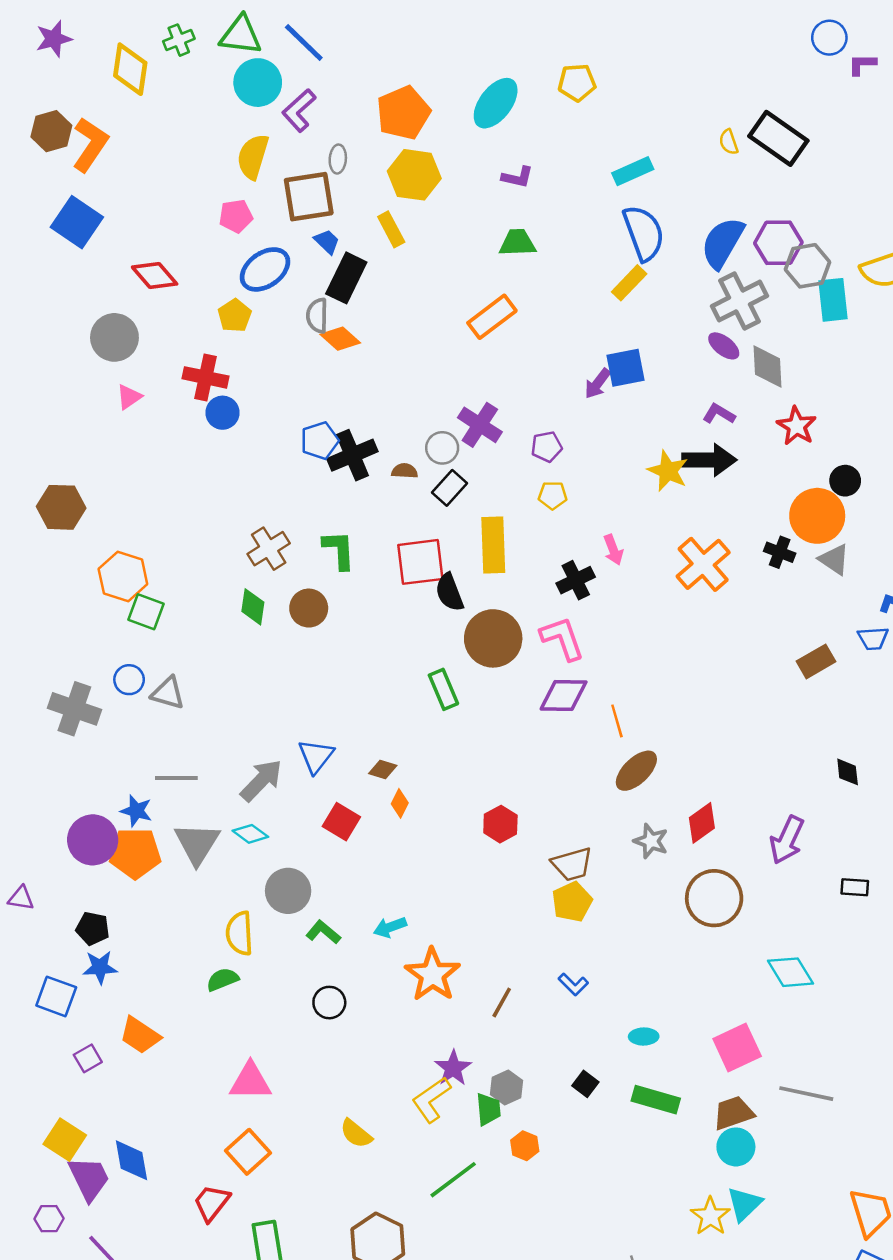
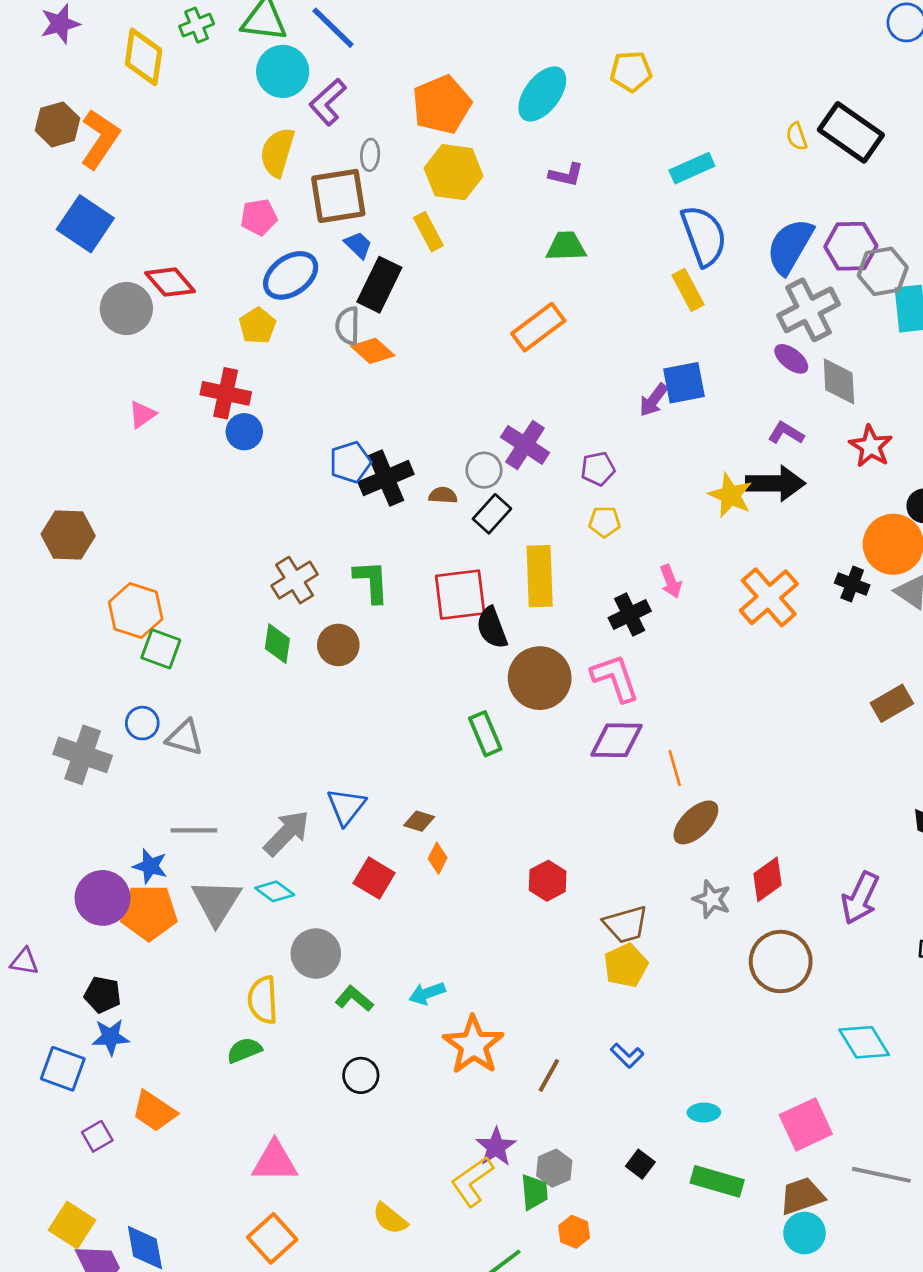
yellow rectangle: (629, 283) -> (688, 290), turned -72
gray circle: (114, 337) -> (126, 309), moved

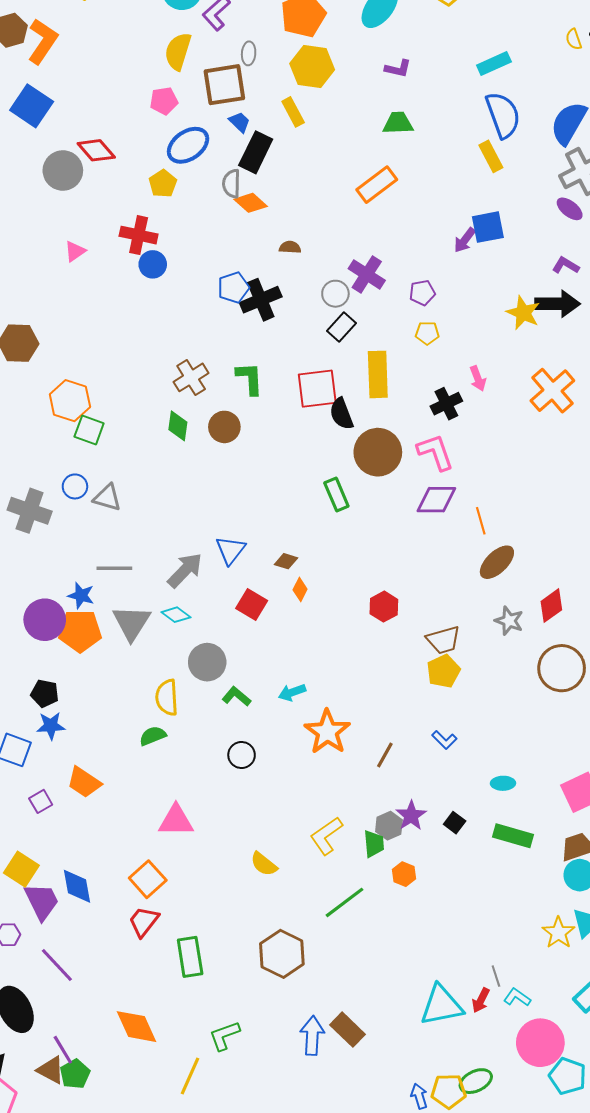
brown semicircle: (443, 495) -> (290, 247), moved
purple star: (496, 1147) -> (411, 816), moved
orange square: (272, 1238) -> (148, 879), moved

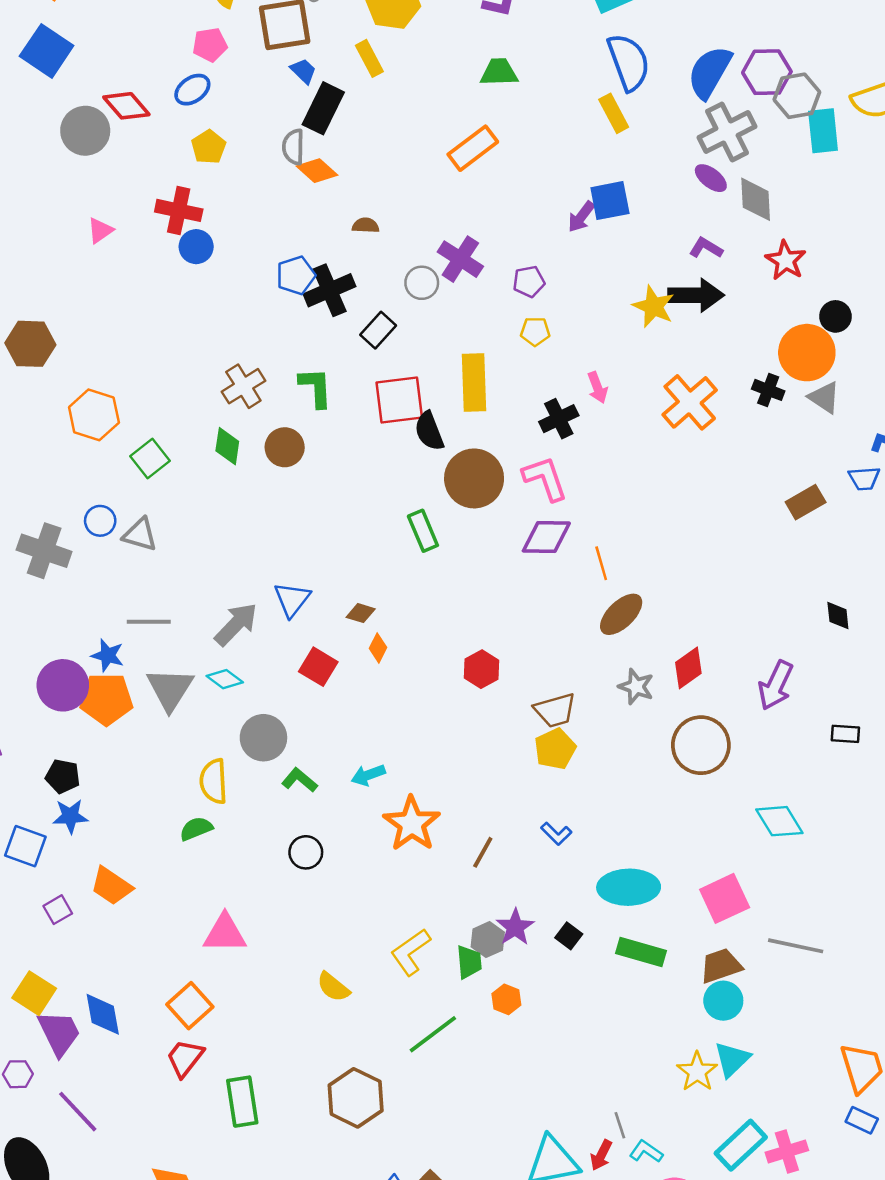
blue ellipse: (188, 145) -> (192, 90), moved, size x0.7
black rectangle: (341, 327) -> (378, 330), moved
green square: (89, 430) -> (150, 459), moved, turned 32
cyan ellipse: (503, 783) -> (629, 887), size x2.0

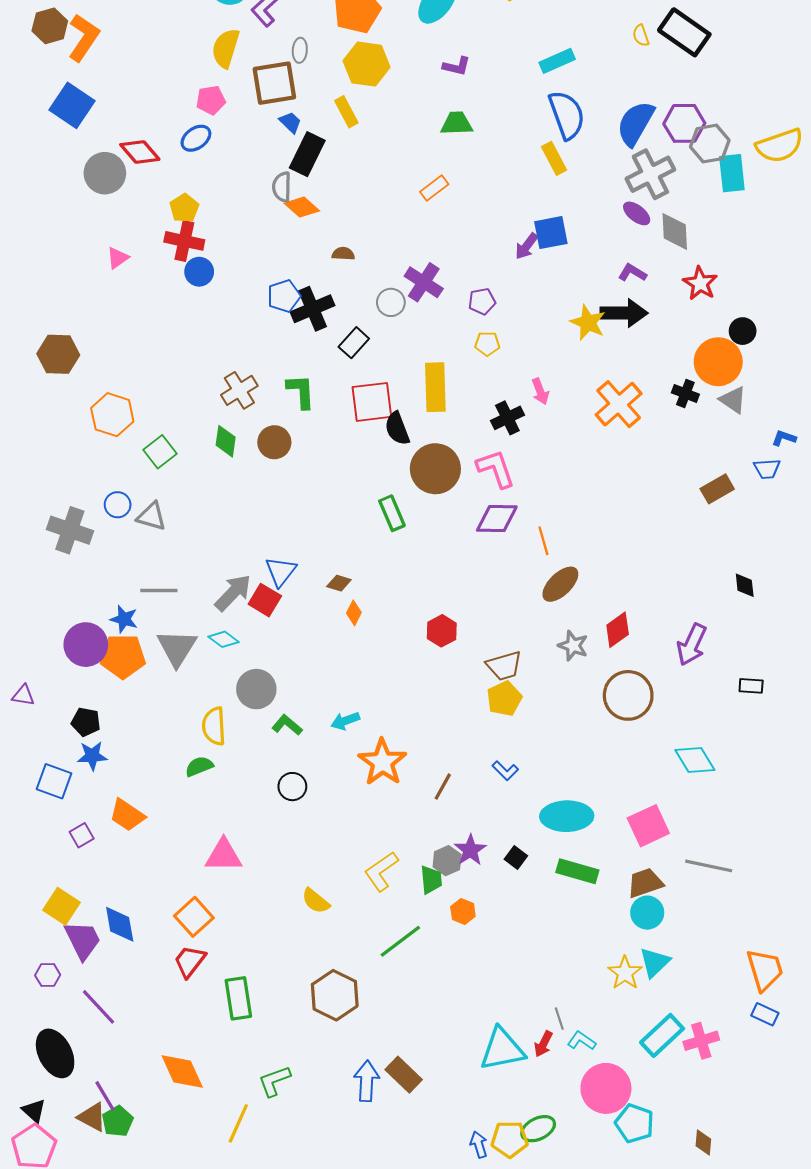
yellow pentagon: (209, 147) -> (184, 208), moved
orange rectangle: (473, 148) -> (434, 188), size x0.7
red square: (318, 667) -> (265, 600), moved

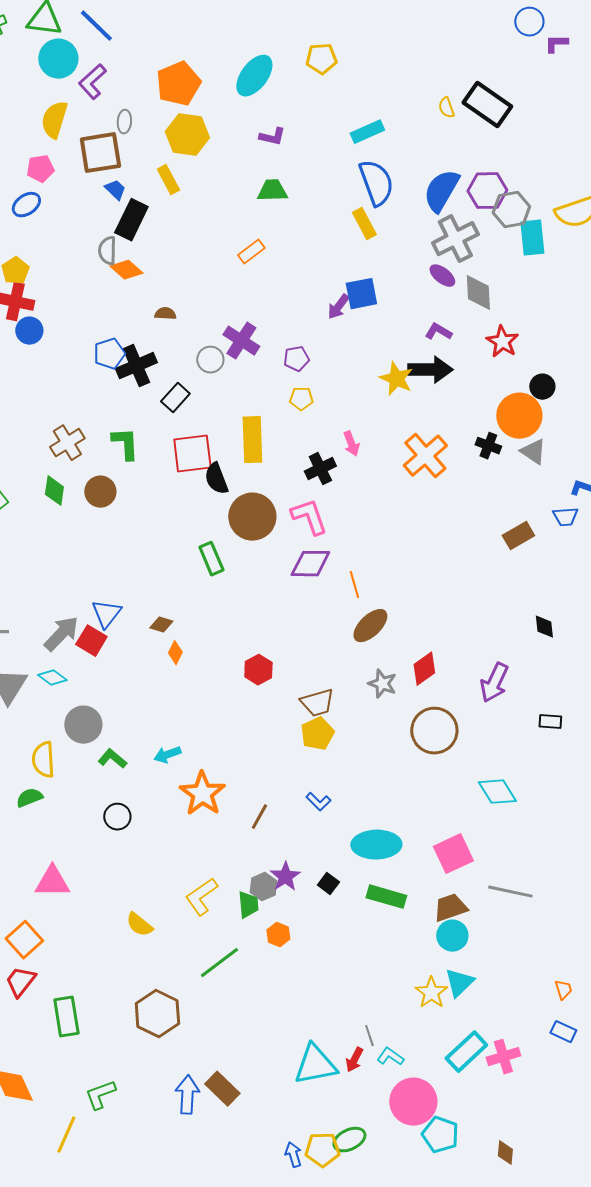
orange trapezoid: (765, 970) -> (563, 990), size x0.5

